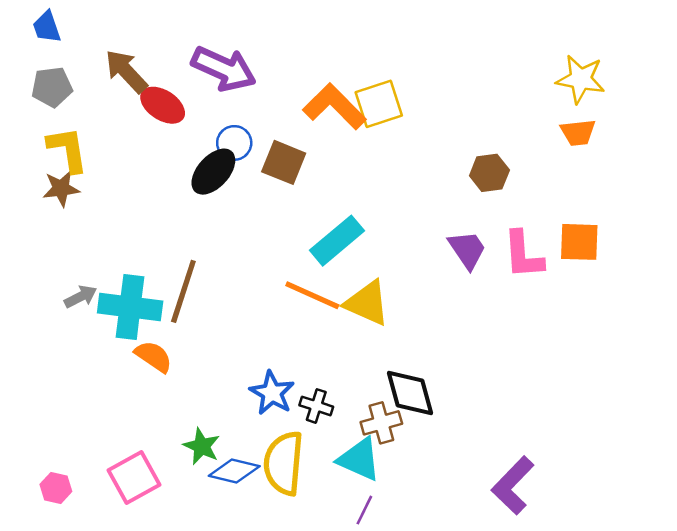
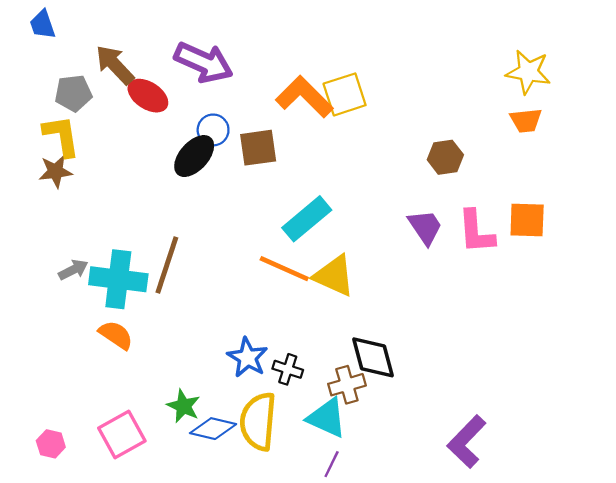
gray pentagon: (52, 87) -> (73, 93), moved
brown square: (284, 162) -> (258, 148), turned -30
orange semicircle: (154, 356) -> (116, 335), moved

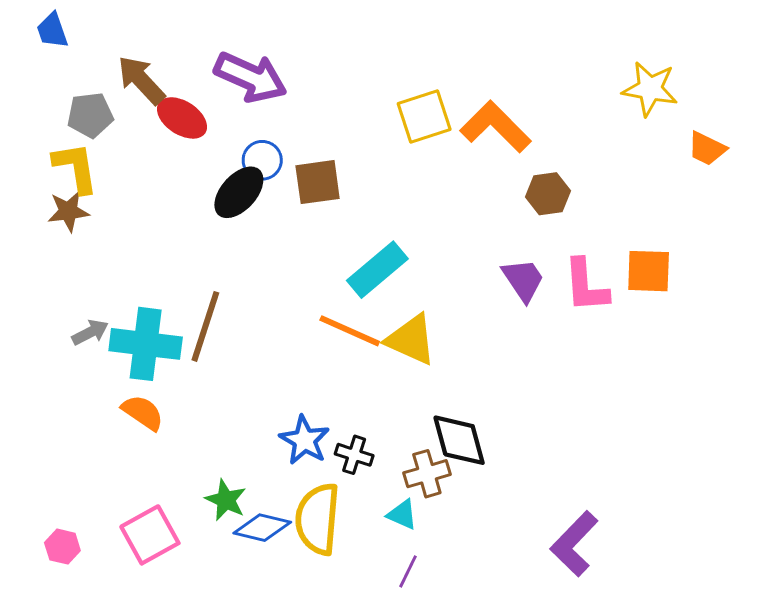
orange L-shape: (304, 97) -> (495, 127), moved
orange trapezoid: (526, 120) -> (707, 149), moved, turned 32
cyan triangle: (327, 418) -> (402, 515), size x0.6

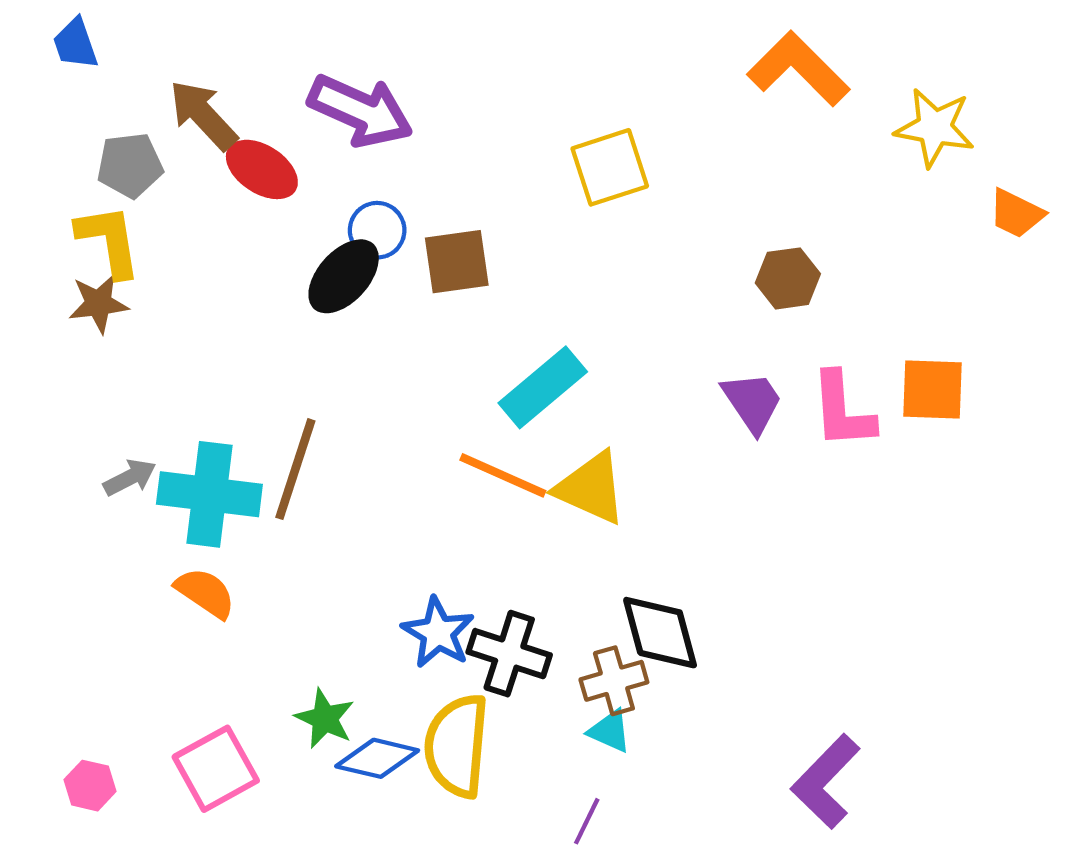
orange L-shape: (495, 127) -> (798, 69), moved
black cross: (354, 455) -> (509, 654), size x1.5
cyan triangle: (402, 515) -> (610, 731), moved

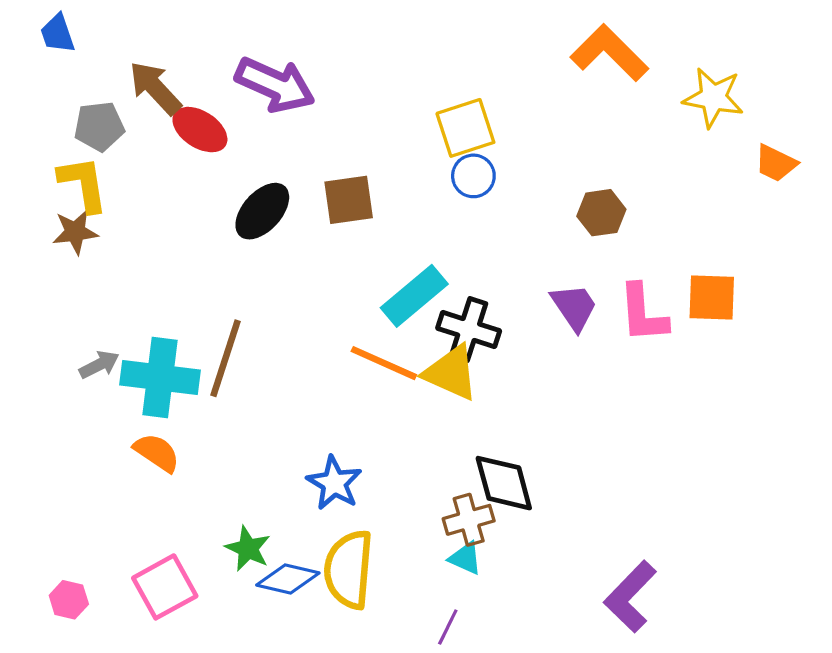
blue circle: (377, 230) -> (473, 176), moved
black cross: (509, 654) -> (469, 329), moved

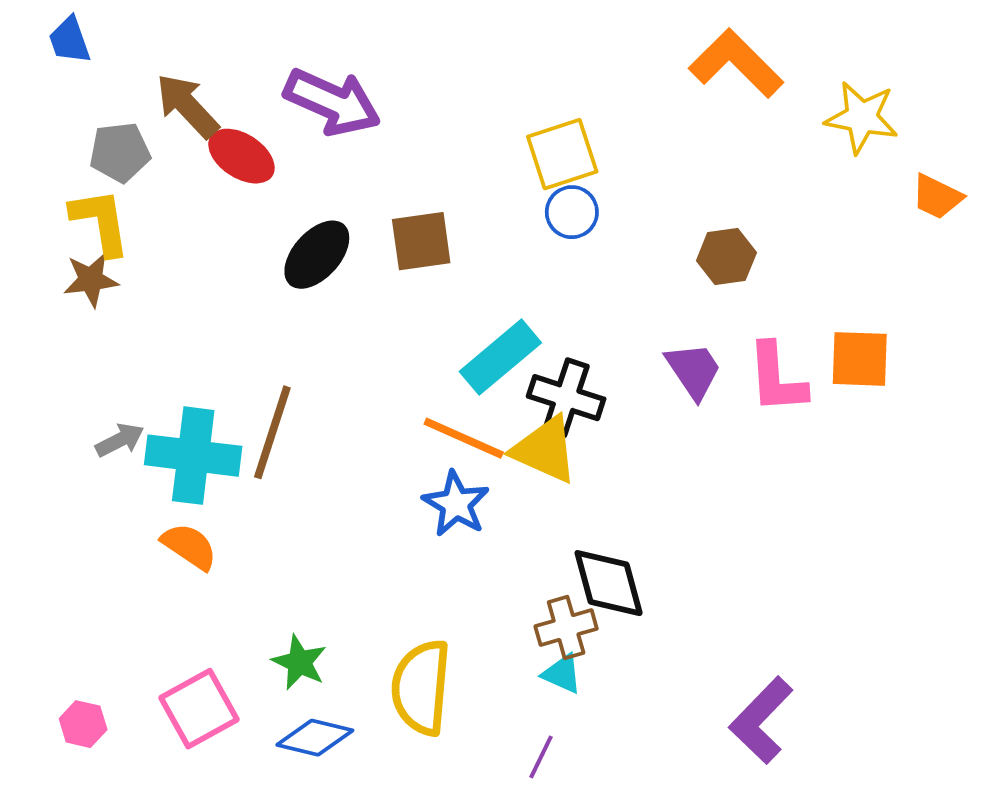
blue star: (334, 483) -> (456, 504), moved
blue diamond: (288, 579) -> (315, 738), moved

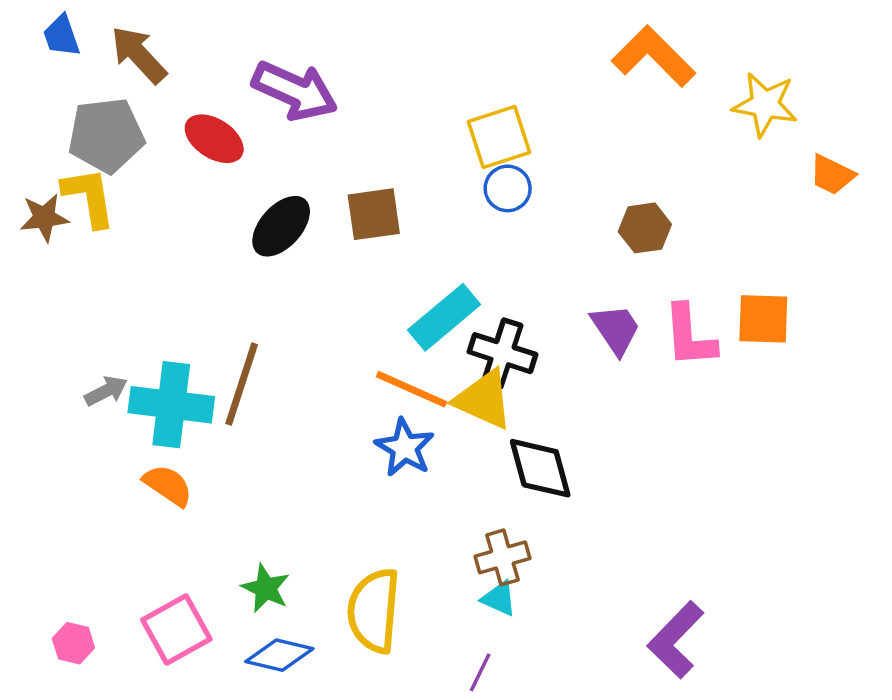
brown arrow: (187, 106) -> (139, 55), moved
gray pentagon: (120, 152) -> (106, 135), size x1.4
brown star: (91, 280) -> (44, 218), moved
black diamond: (609, 583) -> (540, 468), moved

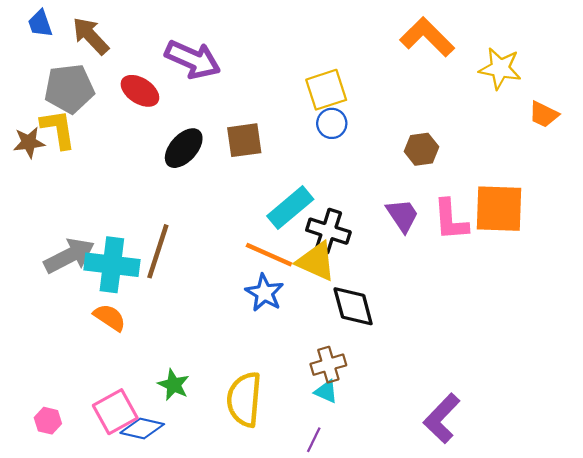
orange square: (763, 319) -> (499, 209), size x1.4
gray arrow: (106, 391) -> (69, 256), size x1.8
blue diamond: (279, 655) -> (142, 429), moved

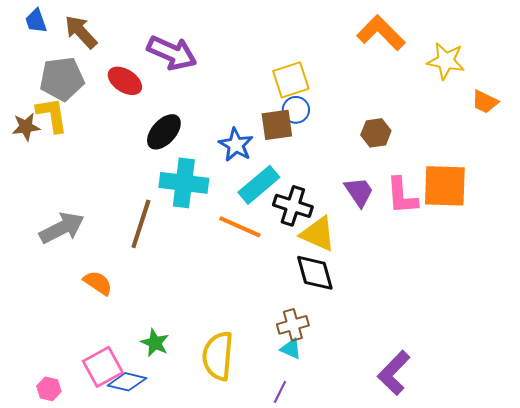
brown square: (244, 140) -> (277, 125), moved
yellow triangle: (316, 261) -> (318, 234), moved
cyan cross: (112, 265) -> (184, 183), moved
blue star: (264, 293) -> (236, 145), moved
pink hexagon: (48, 421) -> (49, 389), moved

